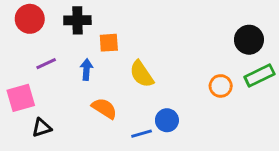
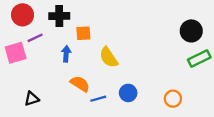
purple line: (46, 64) -> (35, 38), moved
orange circle: (221, 86) -> (173, 99), moved
pink square: (21, 98) -> (16, 53), moved
blue line: (142, 134) -> (98, 99), moved

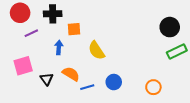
pink square: (16, 53) -> (23, 66), moved
black triangle: (32, 99) -> (47, 79), moved, turned -48

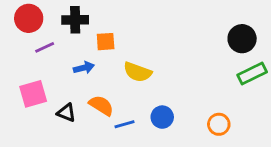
blue arrow: (59, 47) -> (84, 68), turned 72
yellow semicircle: (96, 50) -> (138, 72), turned -36
black triangle: (47, 79) -> (66, 113), turned -32

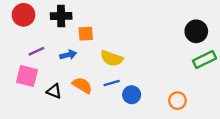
purple line: (45, 47) -> (36, 51), moved
pink square: (33, 94) -> (27, 76), turned 30
blue line: (124, 124) -> (112, 83), moved

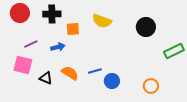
black circle: (196, 31) -> (146, 27), moved
yellow semicircle: (112, 58) -> (102, 21), moved

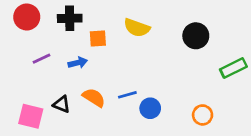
pink square: (23, 65) -> (31, 116), moved

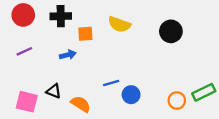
purple line: (41, 59) -> (24, 51), moved
green rectangle: (233, 68) -> (204, 92), moved
orange semicircle: (94, 98) -> (81, 104), moved

